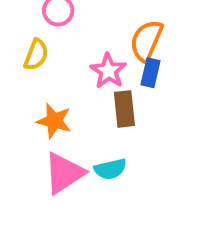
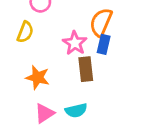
pink triangle: (64, 173) -> (44, 113), size x0.7

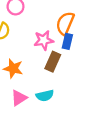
pink star: (75, 43) -> (44, 40), turned 30
brown rectangle: (86, 69) -> (53, 62), turned 30

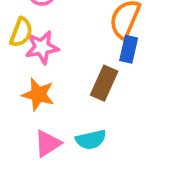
pink star: (44, 40) -> (42, 47), moved

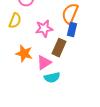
pink star: (42, 47) -> (44, 29), moved
pink triangle: (48, 143) -> (44, 63), moved

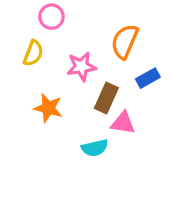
blue rectangle: (72, 30) -> (148, 78), moved, turned 48
pink triangle: (44, 63) -> (123, 123), moved, turned 42

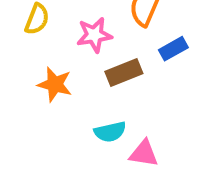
brown rectangle: (106, 98) -> (124, 72), turned 44
pink triangle: (123, 123) -> (144, 154), moved

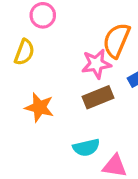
pink star: (94, 35) -> (96, 64), moved

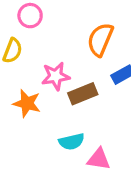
pink star: (96, 64) -> (56, 76), moved

